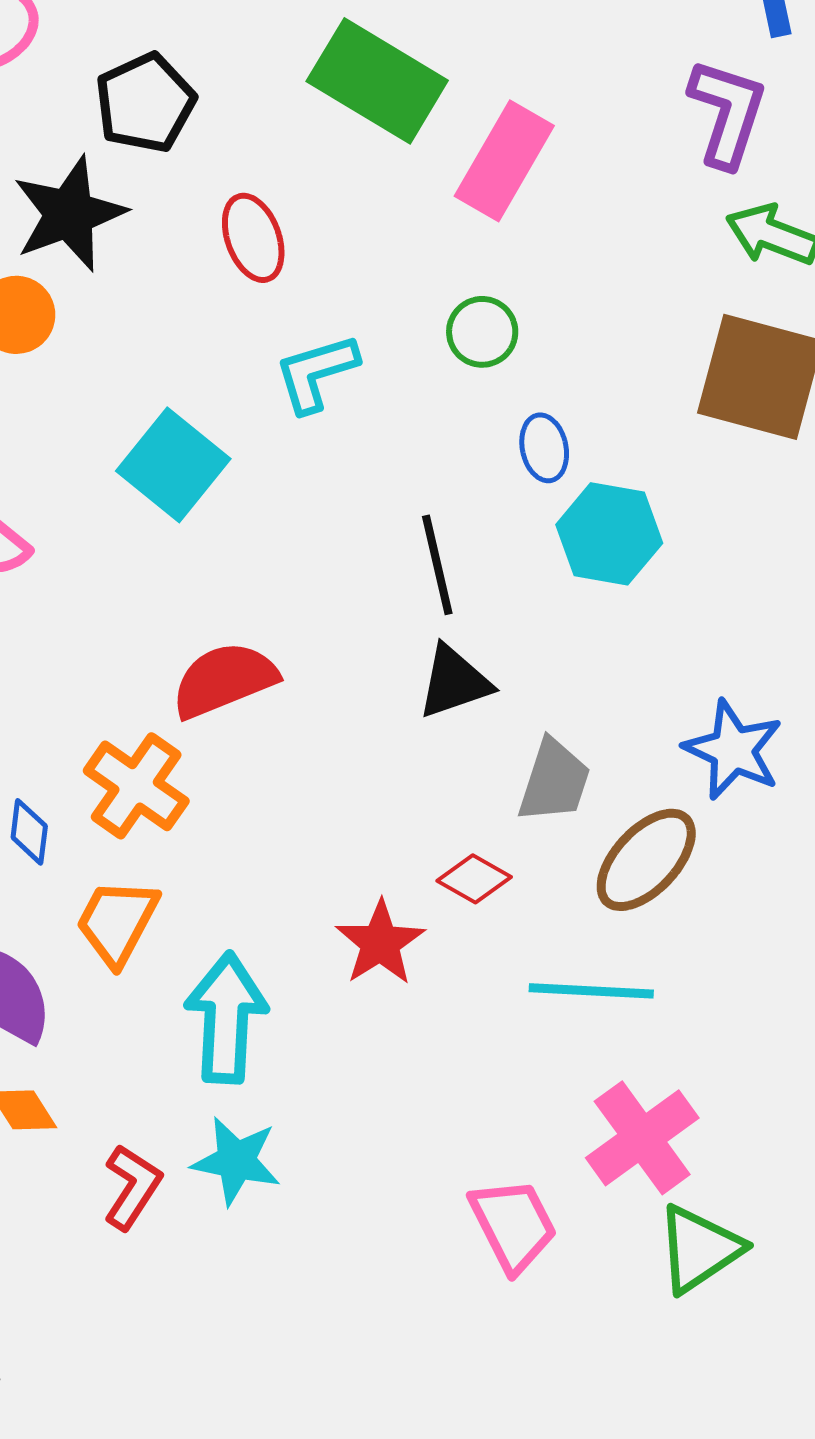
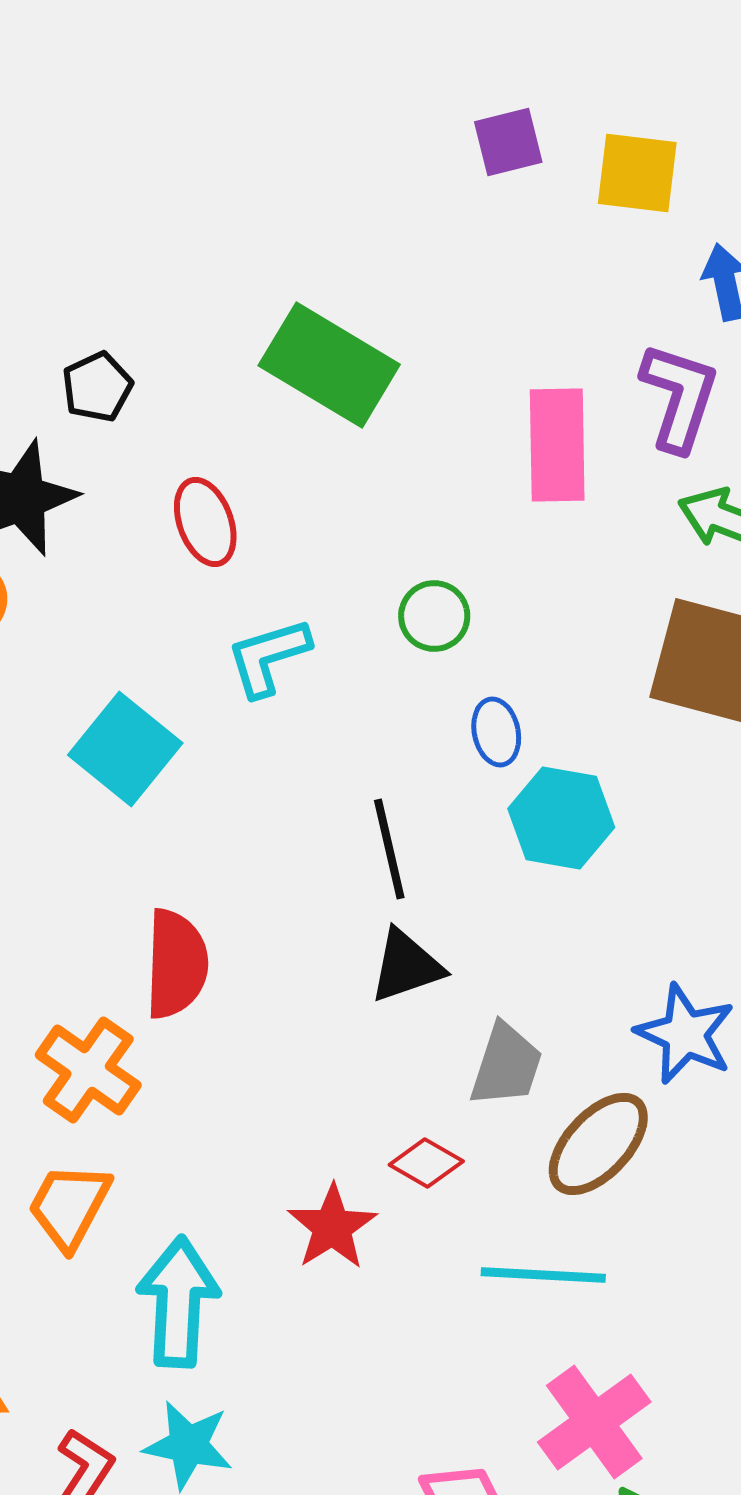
black pentagon: (145, 103) -> (97, 387), size x0.7
pink rectangle: (504, 161) -> (557, 445), moved, turned -31
red semicircle: (224, 680) -> (176, 964), turned 114

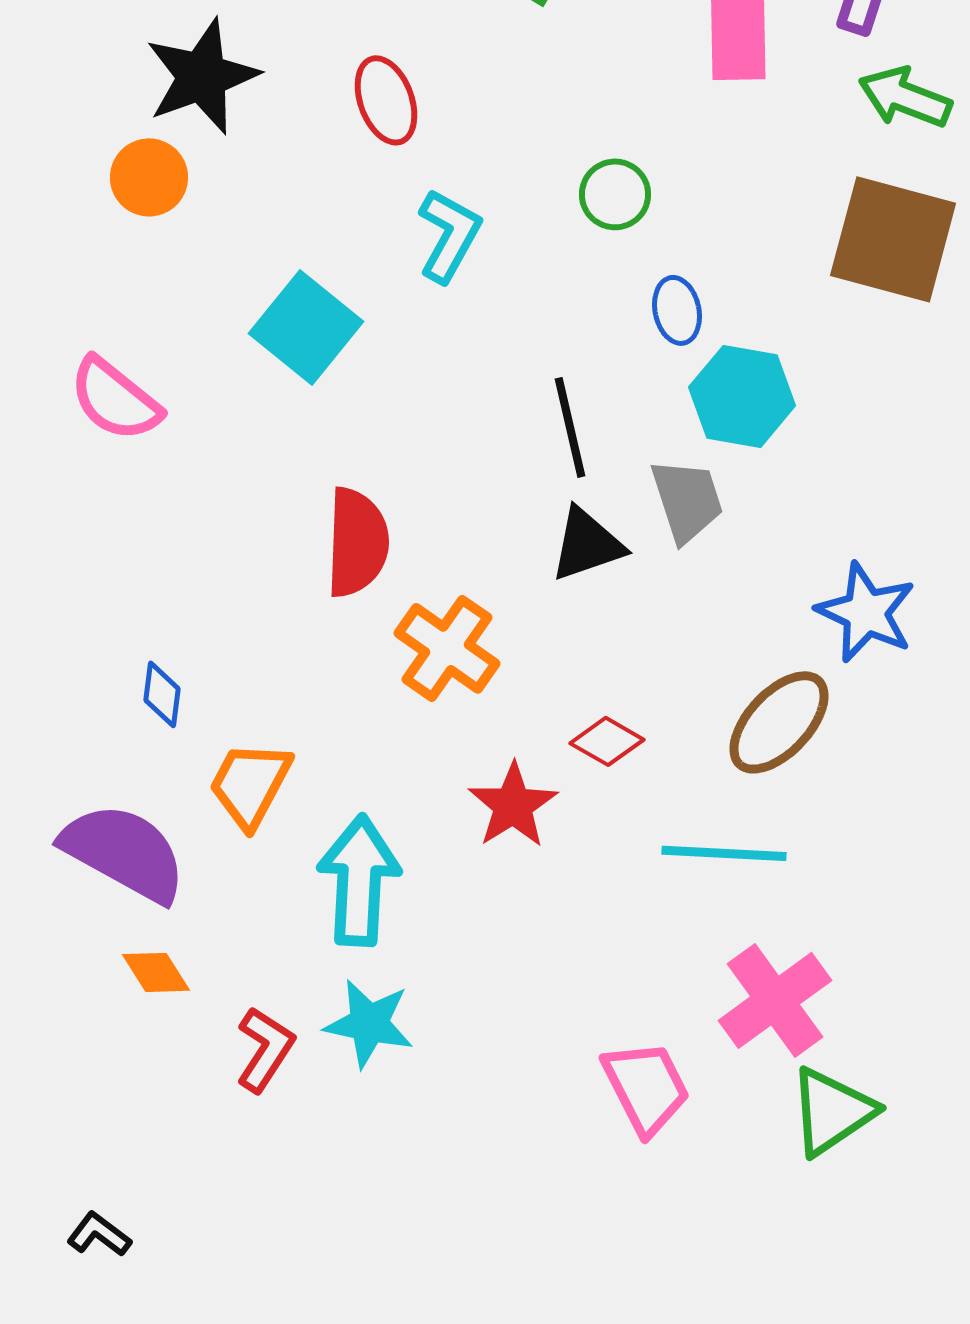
cyan L-shape: (268, 657) -> (449, 235), turned 136
gray trapezoid: (506, 1065) -> (687, 500), moved, turned -36
orange cross: (88, 1070) -> (447, 648), moved

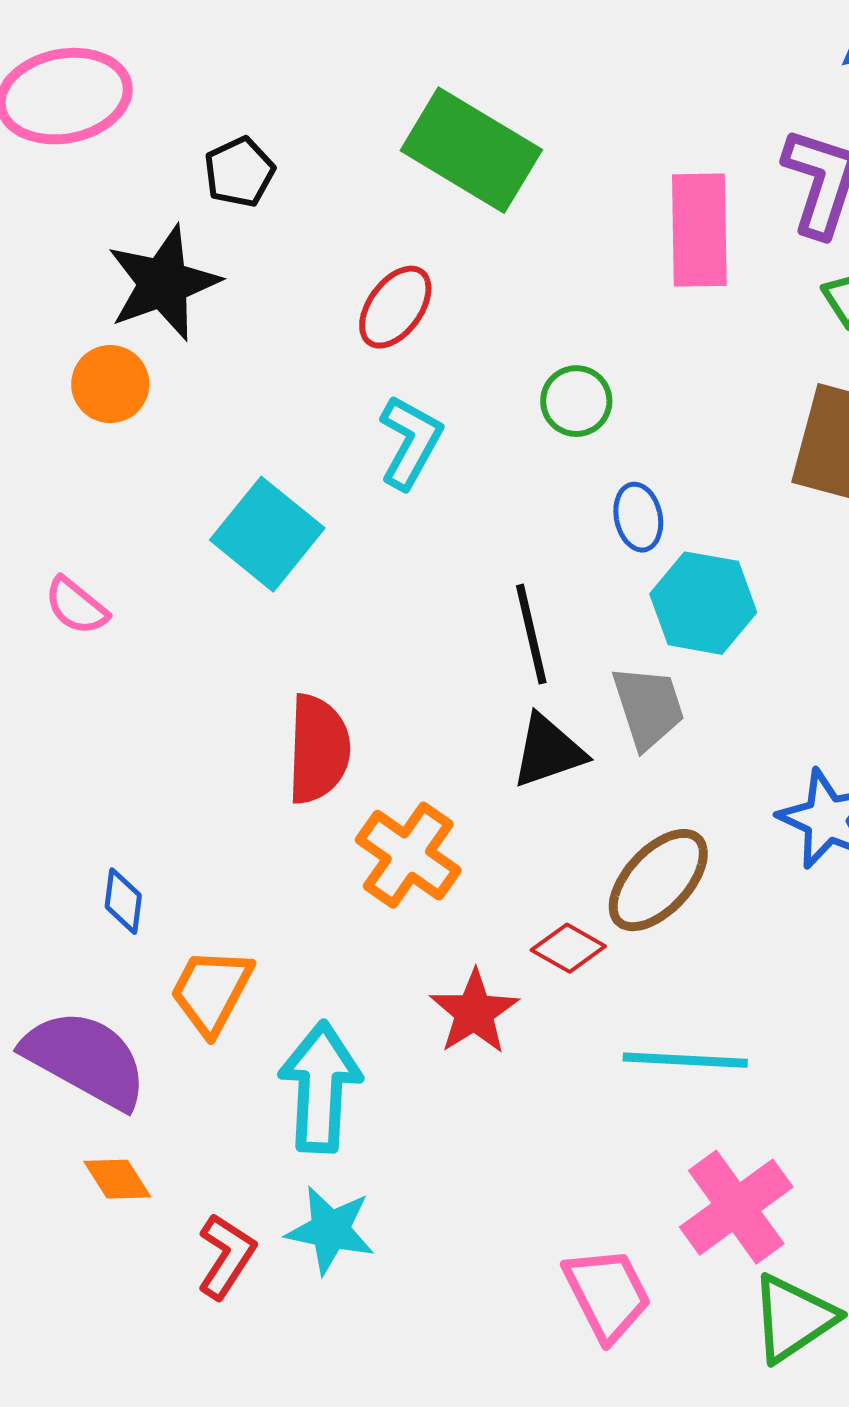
red ellipse: (386, 100) -> (395, 307), moved, turned 56
pink semicircle: (115, 399) -> (76, 606), size x0.7
brown ellipse: (779, 722) -> (658, 880), moved

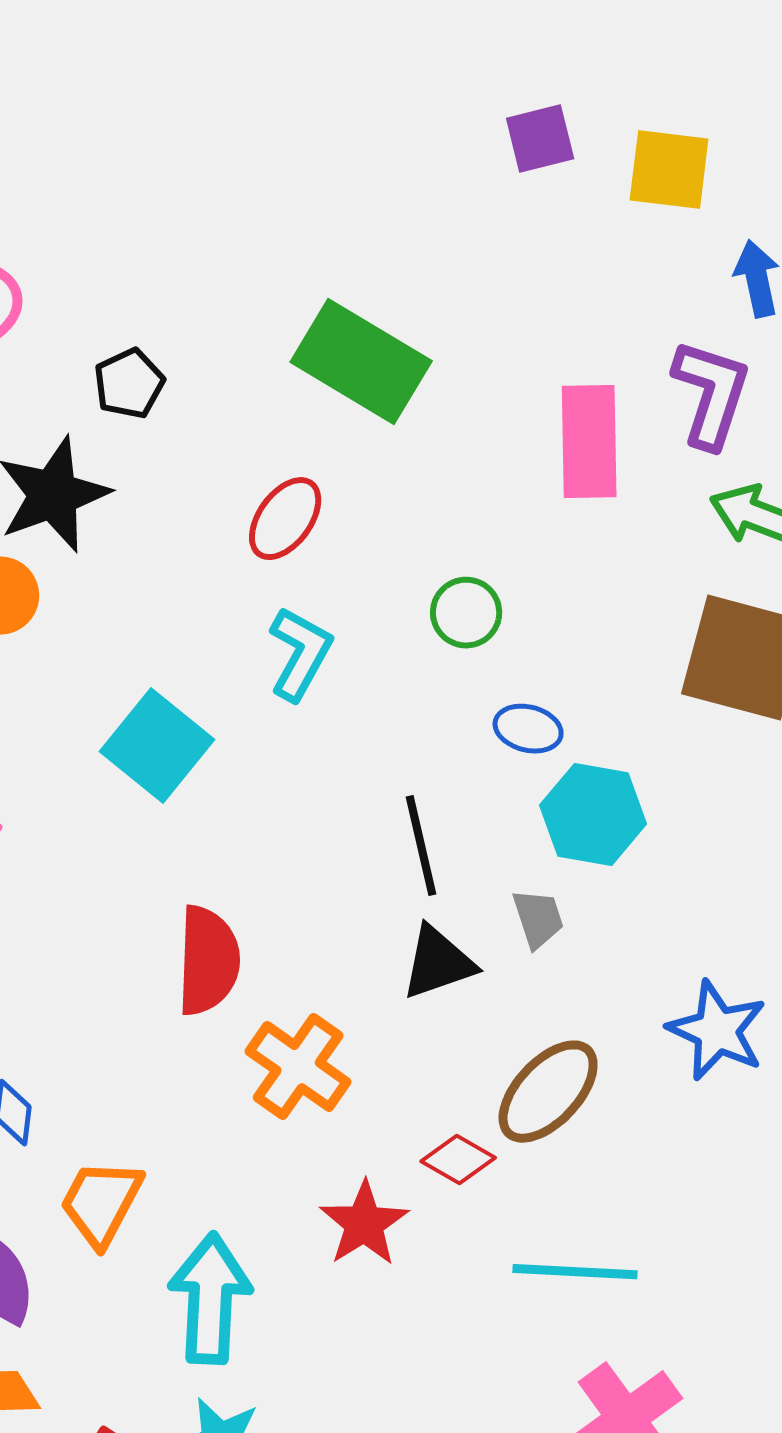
blue ellipse: (638, 517) -> (528, 729), turned -64
gray trapezoid: (648, 707) -> (538, 919), size x0.7

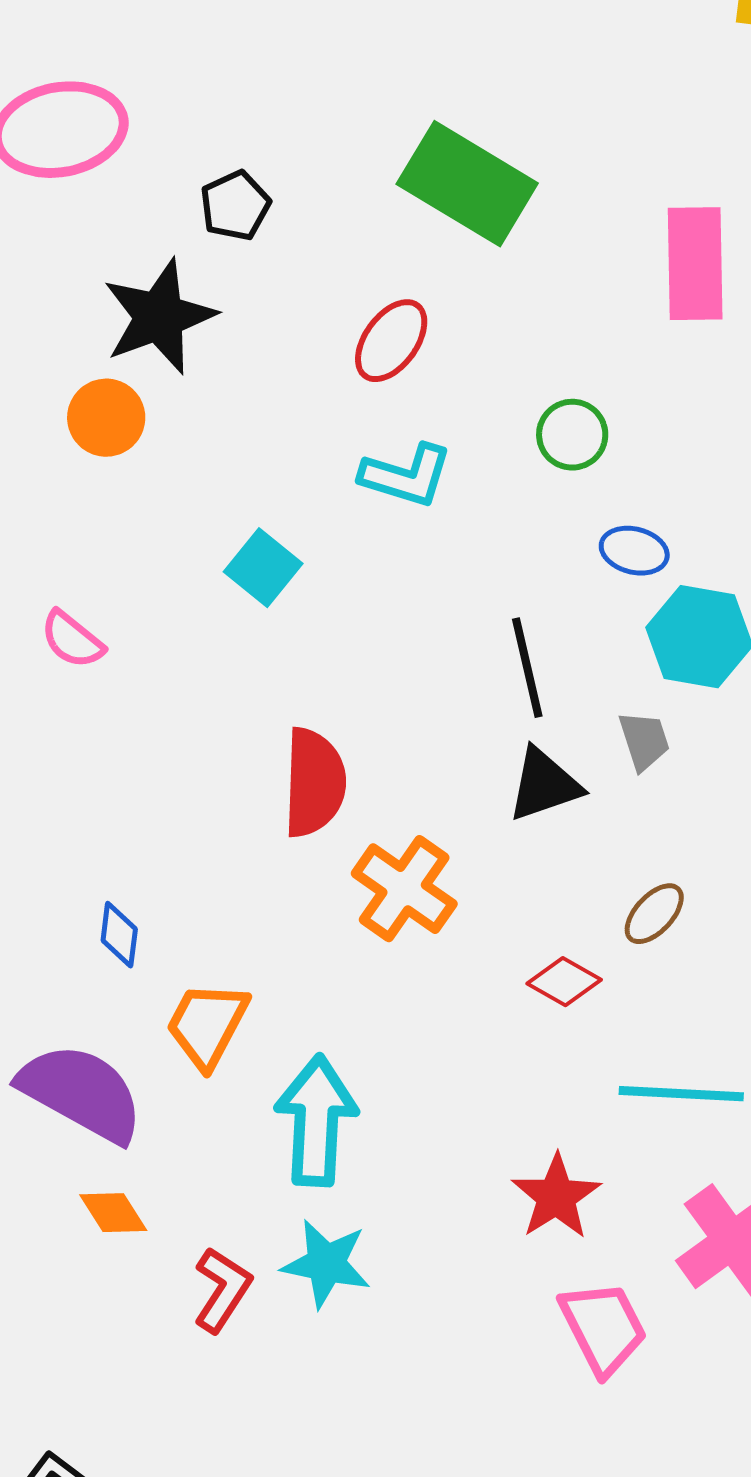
cyan L-shape: (300, 654) -> (406, 476), turned 78
cyan square: (157, 746) -> (263, 568), size x0.7
brown ellipse: (548, 1092) -> (654, 914), size x0.6
red star: (364, 1224) -> (556, 1197), moved

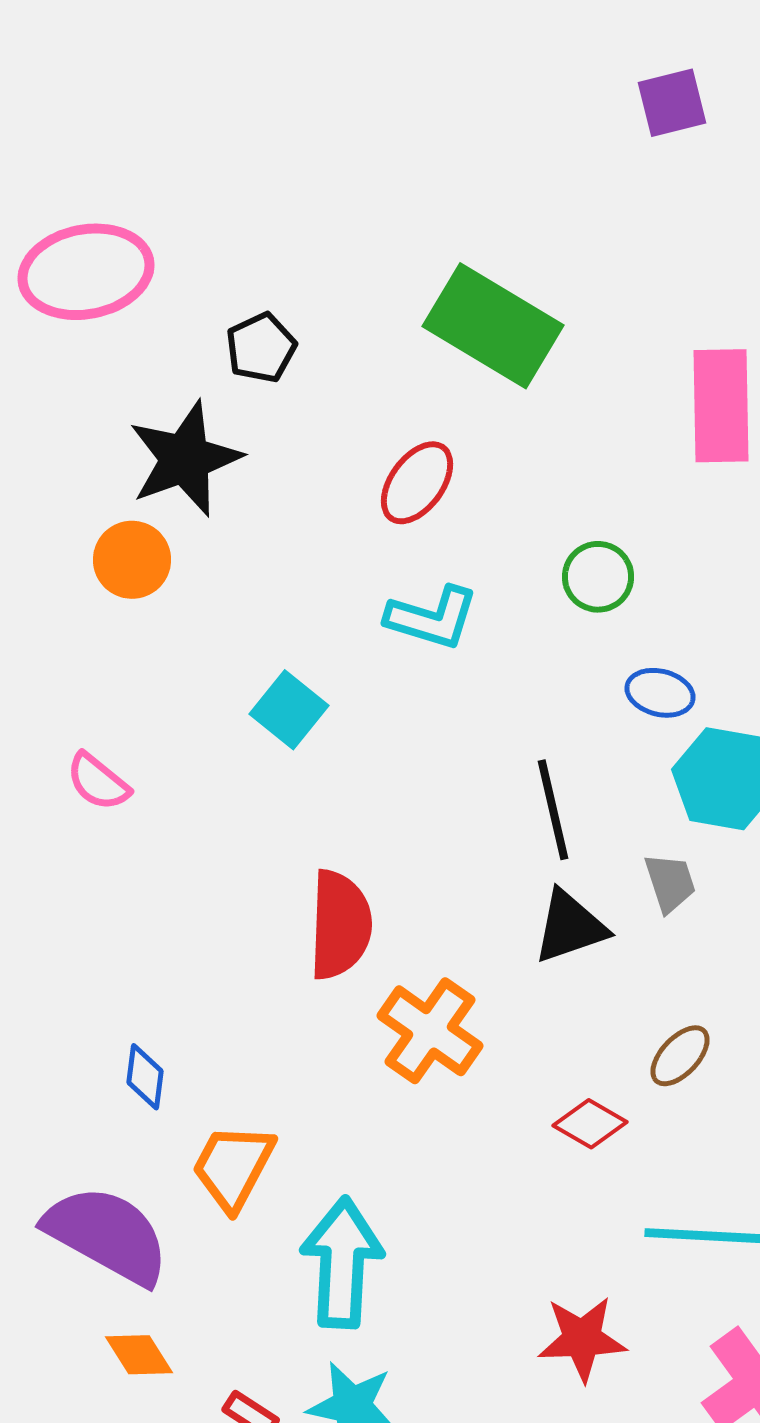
red star: (556, 1197) -> (582, 1339), turned 30

